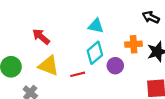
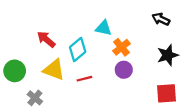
orange cross: (134, 44) -> (122, 47), moved, turned -35
cyan diamond: (95, 53) -> (78, 49), moved

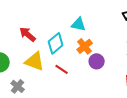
orange cross: (122, 47) -> (85, 46), moved
red line: (84, 79) -> (62, 69), turned 48

